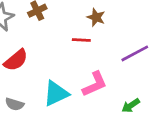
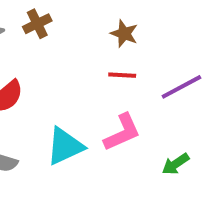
red line: (81, 40) -> (122, 75), moved

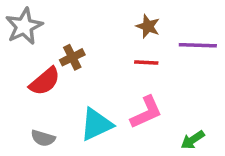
brown cross: (37, 24) -> (72, 57), moved
purple line: (181, 87) -> (198, 45), moved, turned 30

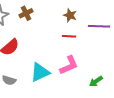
brown cross: (72, 57) -> (26, 13), moved

